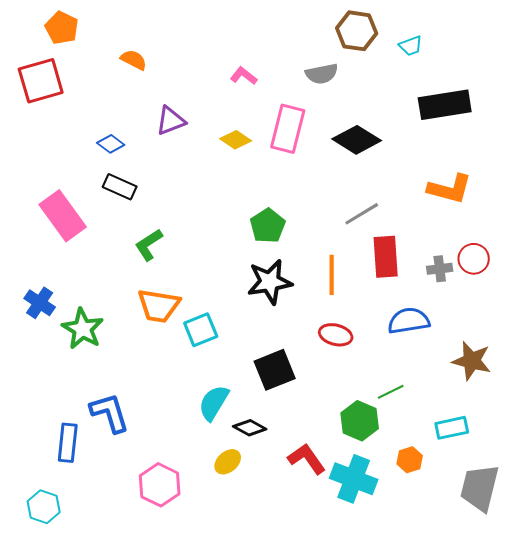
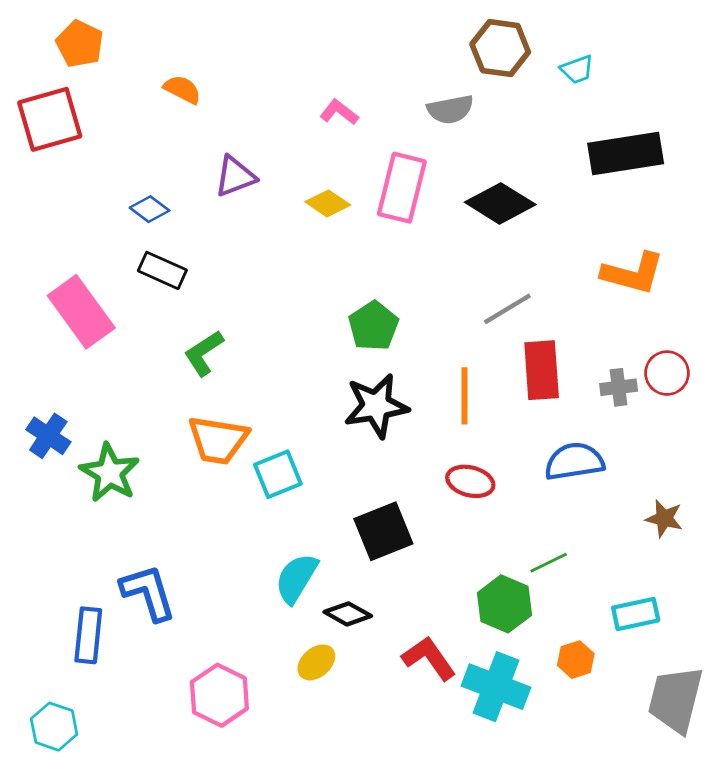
brown star: (472, 361) -> (664, 518), size x0.7

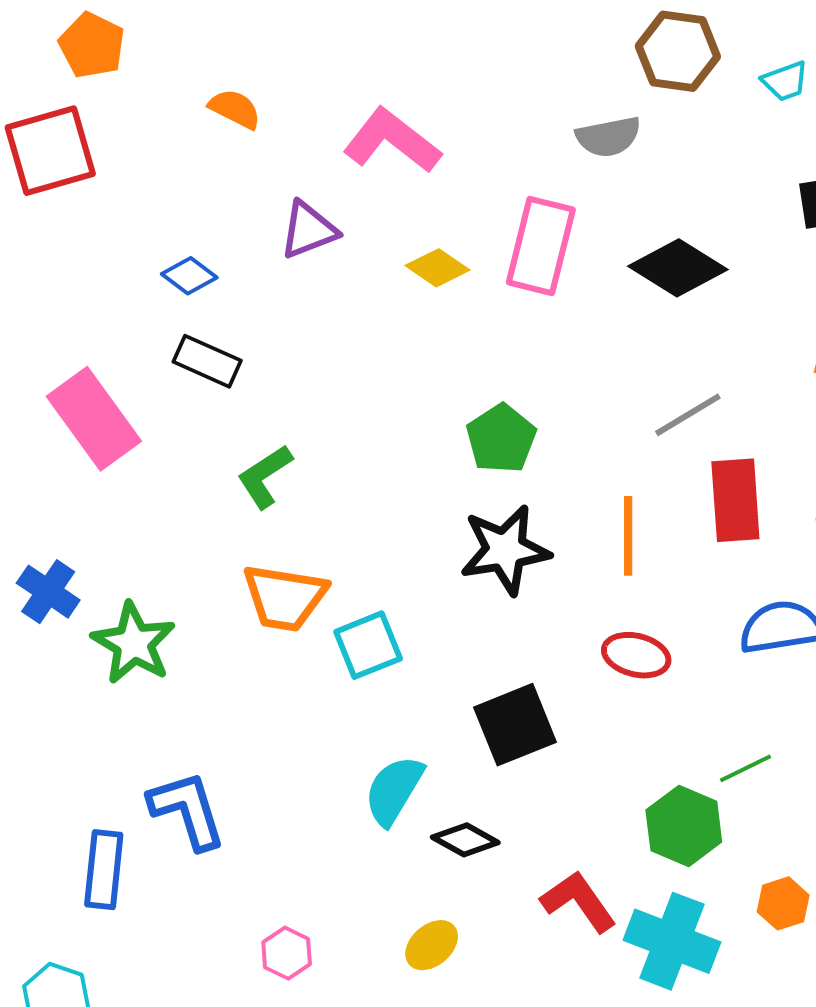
pink L-shape: (339, 112) -> (392, 141), moved, size x1.8
yellow ellipse: (316, 662) -> (432, 945), moved
pink hexagon: (219, 695) -> (287, 953), size x0.6

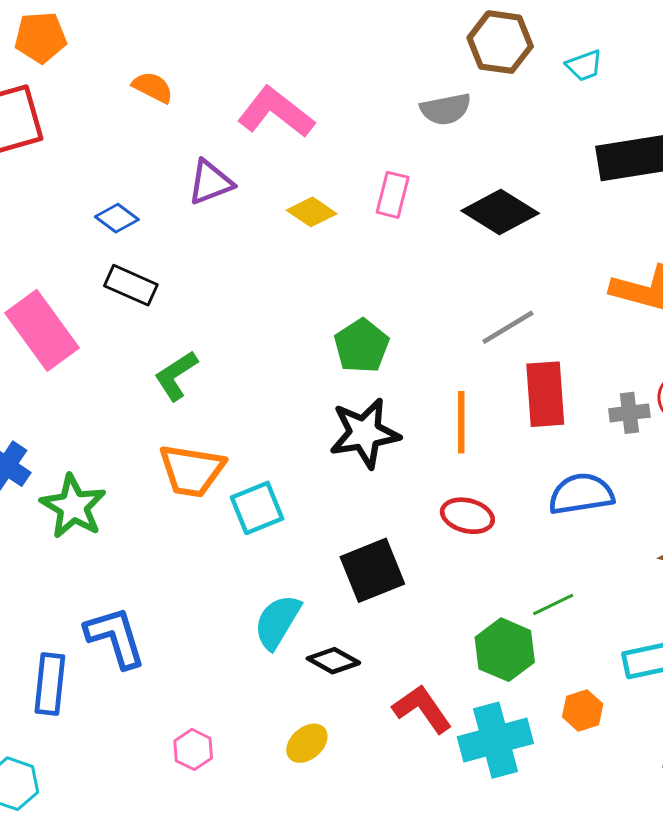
orange pentagon: (92, 45) -> (41, 37), turned -30
pink rectangle: (541, 246) -> (393, 195), size x0.6
cyan cross: (672, 941) -> (495, 740), turned -36

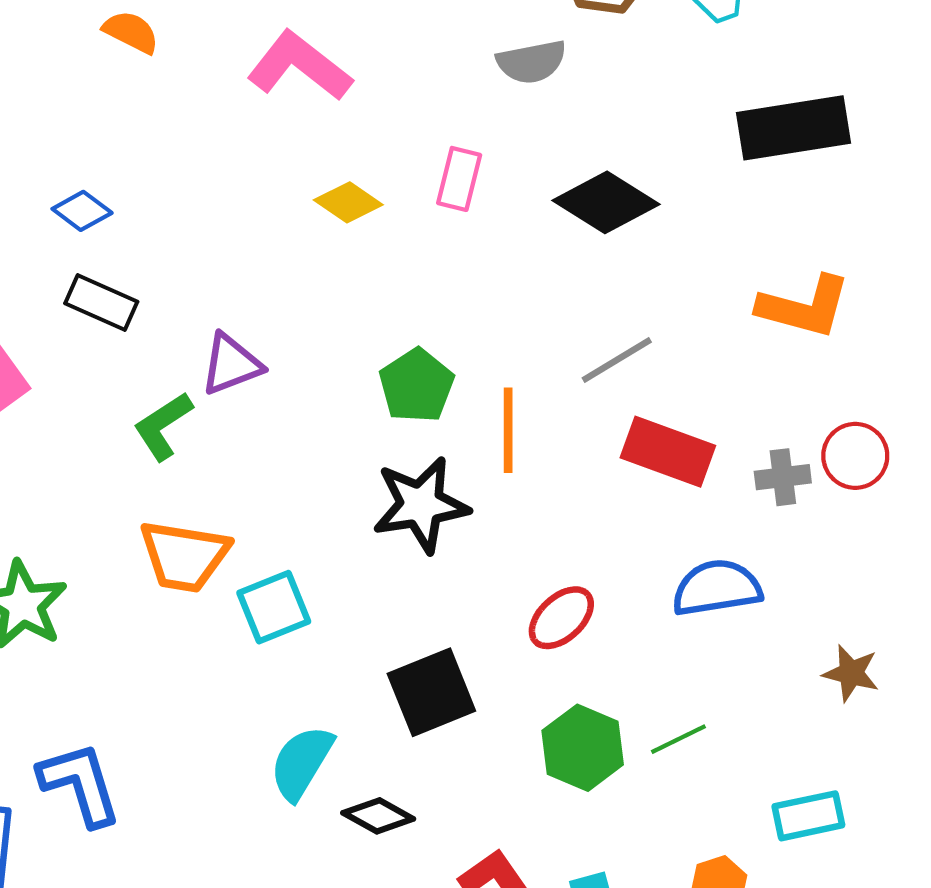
purple triangle: (210, 182) -> (231, 364), moved
red rectangle: (545, 394) -> (668, 452), turned -66
orange line: (461, 422) -> (508, 430), moved
red ellipse: (467, 516) -> (561, 618), turned -57
green hexagon: (505, 650) -> (583, 748), moved

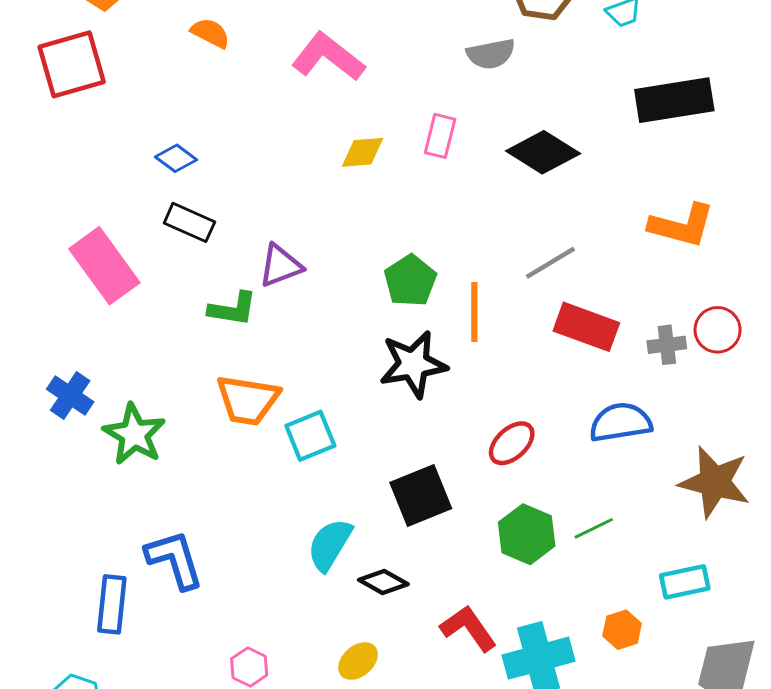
yellow diamond: (348, 202) -> (363, 152), turned -39
green L-shape: (163, 426) -> (233, 309), turned -138
brown star: (851, 673) -> (715, 482), size x1.8

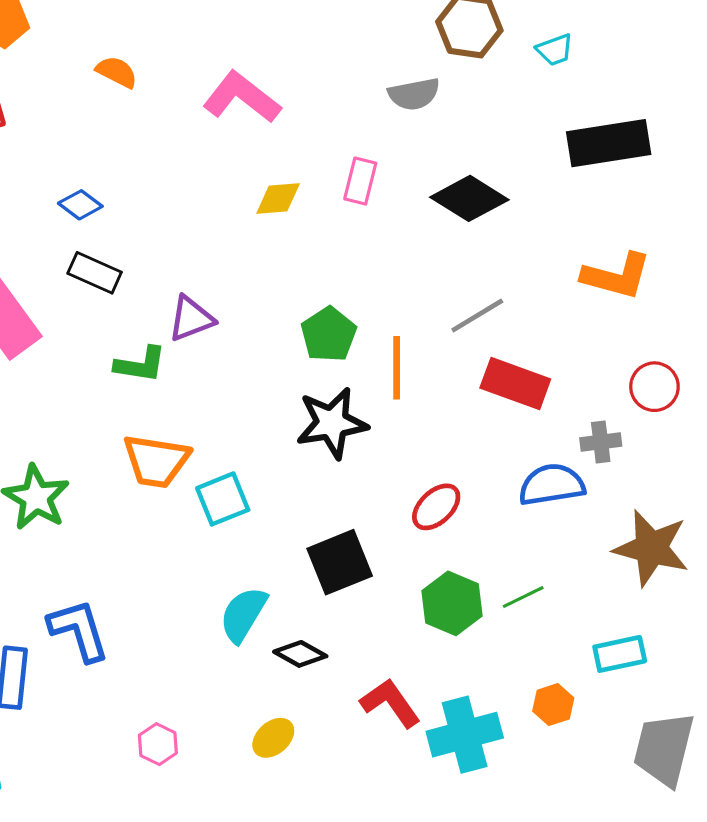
gray cross: (667, 345) -> (601, 442), moved

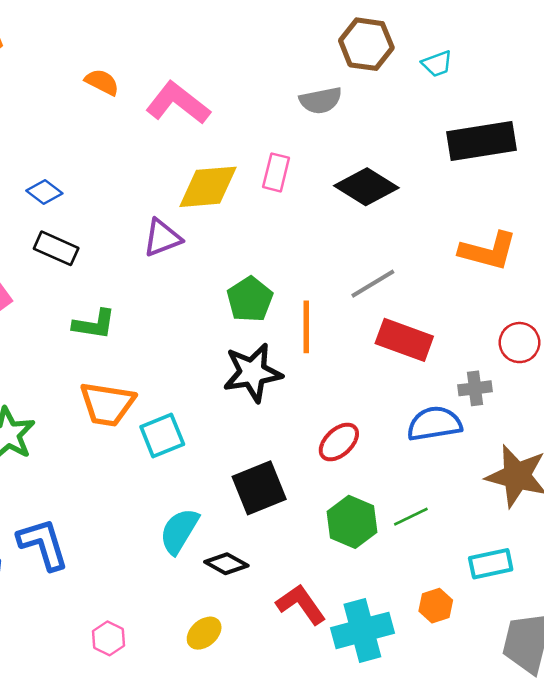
orange semicircle: (117, 72) -> (102, 82), moved
yellow diamond: (278, 198) -> (208, 187), size x1.6
purple triangle: (191, 319) -> (162, 238), moved

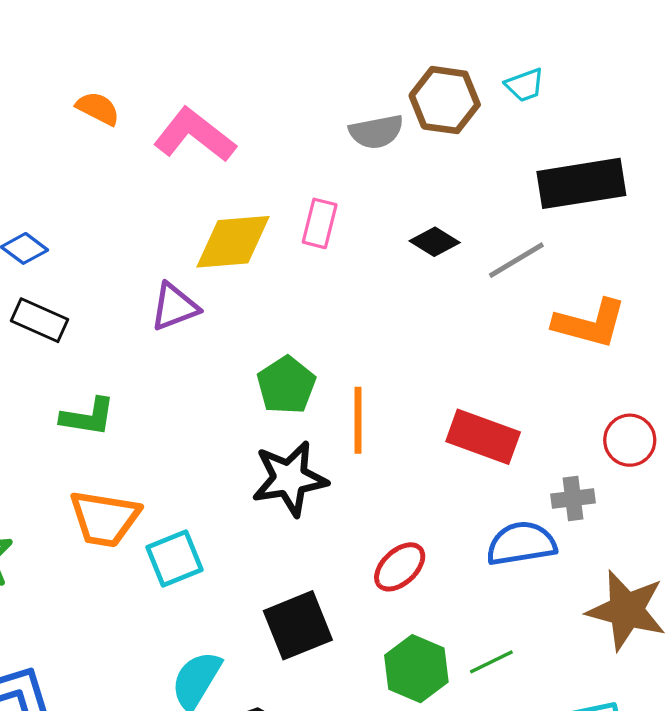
brown hexagon: (366, 44) -> (445, 100), moved
black diamond: (366, 187) -> (435, 242), size x0.6
gray line: (373, 284) -> (516, 260), moved

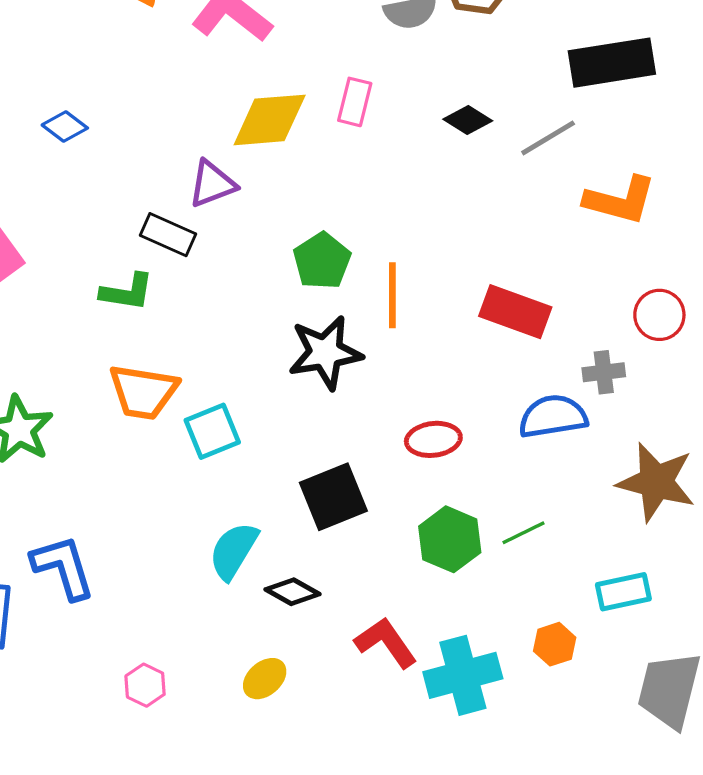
black rectangle: (39, 320) -> (168, 235), moved
red ellipse: (400, 567) -> (433, 439), turned 36

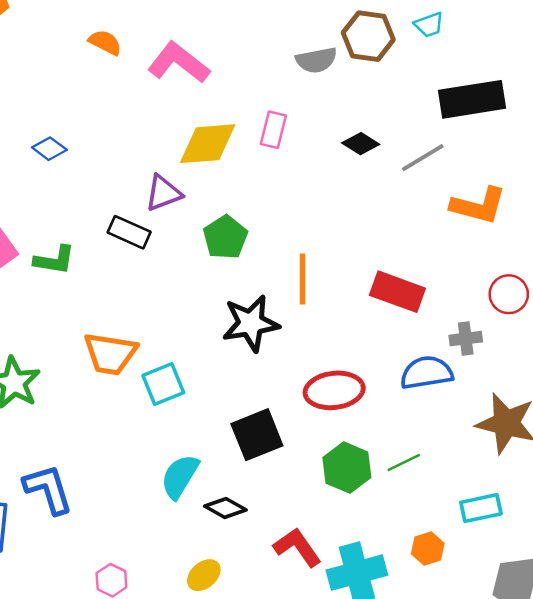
green pentagon: (322, 261) -> (225, 237), moved
green L-shape: (127, 292) -> (55, 260), moved
red ellipse: (433, 439) -> (334, 390), size x1.4

